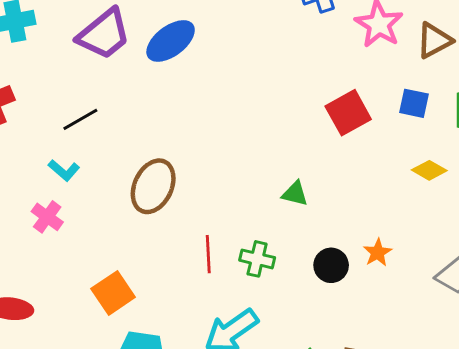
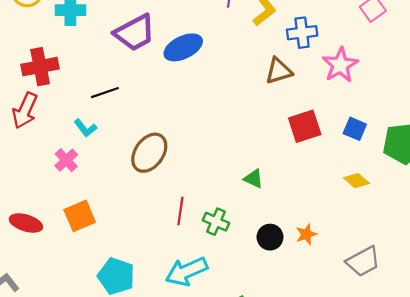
brown triangle: (434, 40) -> (279, 71), moved
orange square: (113, 293) -> (80, 216), moved

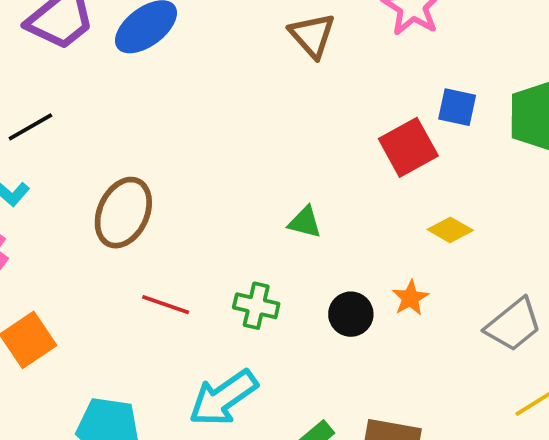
brown triangle: (279, 71) -> (312, 35), turned -44
red square: (305, 126) -> (408, 147), moved
yellow diamond: (357, 181) -> (450, 230), moved
red line: (180, 211) -> (166, 305), moved, turned -68

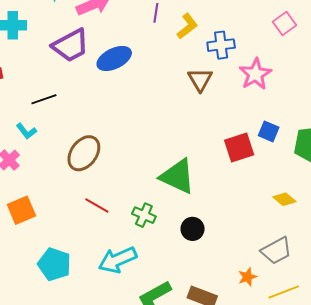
green triangle: (305, 222) -> (178, 176), size x2.0
yellow diamond: (450, 230) -> (284, 199), moved
orange star: (410, 298) -> (247, 277), moved

